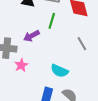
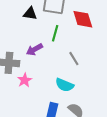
gray line: (82, 44) -> (74, 59), moved

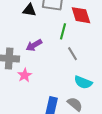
green line: (55, 33) -> (63, 31), moved
cyan semicircle: (65, 85) -> (83, 82), moved

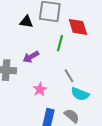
gray line: (72, 54) -> (69, 76), moved
pink star: (25, 75) -> (40, 89), moved

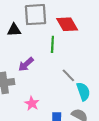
pink star: (40, 89) -> (32, 103), moved
cyan semicircle: (80, 94) -> (83, 91), turned -120

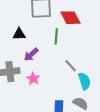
black triangle: (14, 30) -> (19, 34), moved
pink star: (32, 103) -> (33, 79), moved

